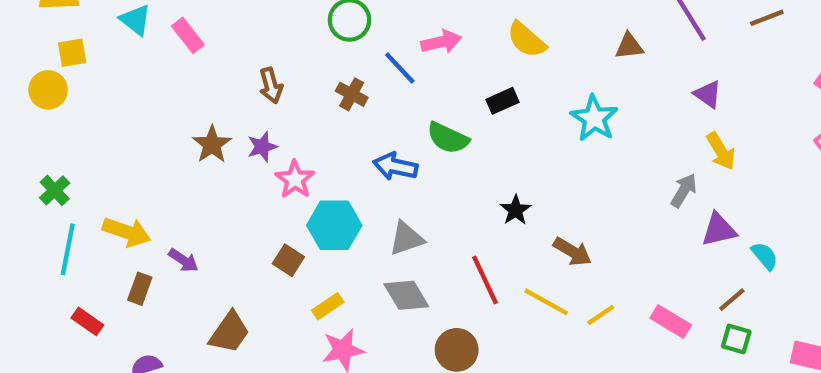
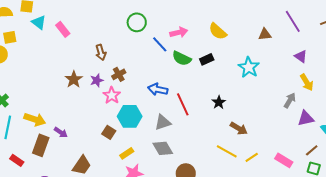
brown cross: (352, 94) -> (119, 74), moved, turned 32
green semicircle: (448, 138) -> (182, 58), moved
black star: (516, 210) -> (219, 102), moved
red line: (485, 280) -> (183, 104), moved
brown rectangle: (140, 289) -> (41, 145), size x1.5

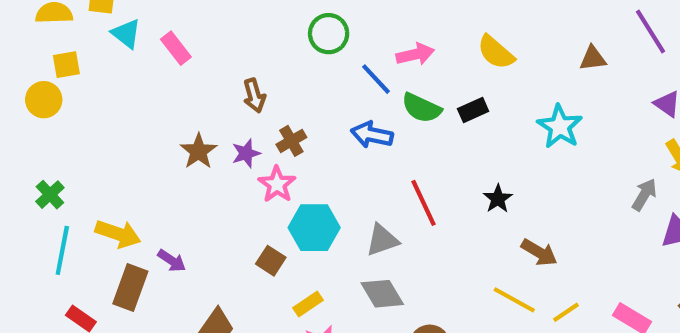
blue arrow: (158, 89) -> (372, 135), moved

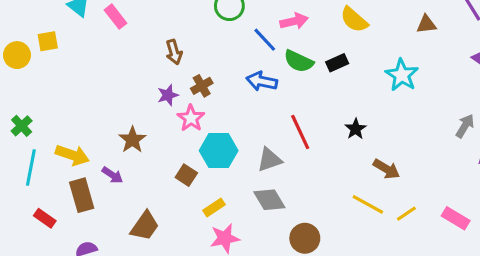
yellow square: (66, 65) -> (48, 41), moved
brown star: (199, 151) -> (132, 140), moved
brown rectangle: (130, 287) -> (82, 195), turned -36

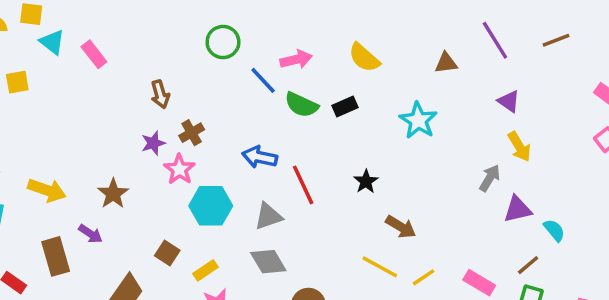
blue arrow: (262, 81) -> (260, 157), moved
yellow arrow: (72, 155) -> (47, 190), moved
brown square: (186, 175) -> (167, 253), moved

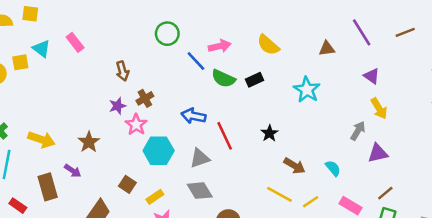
cyan triangle: (52, 42) -> (41, 49), moved
cyan semicircle: (554, 230) -> (333, 168), moved

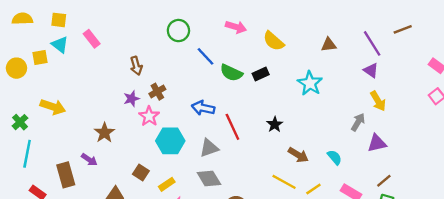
yellow square: (30, 14) -> (59, 20), moved
purple line: (362, 32) -> (372, 43), moved
pink arrow: (220, 46) -> (236, 27), moved, turned 30
yellow arrow: (41, 140) -> (53, 107), moved

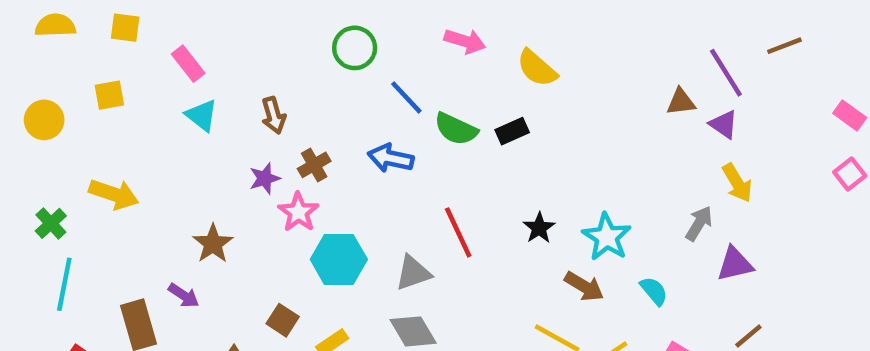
cyan triangle: (60, 45) -> (202, 115), moved
brown triangle: (329, 45) -> (681, 102), moved
yellow square: (40, 58) -> (109, 95), moved
cyan star: (310, 83) -> (607, 237), moved
blue arrow: (203, 108) -> (391, 158), moved

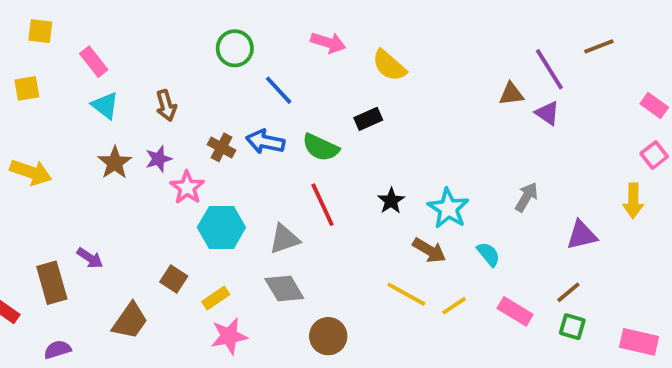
green semicircle: (456, 129) -> (321, 147), moved
brown cross: (314, 165) -> (221, 147), moved, turned -32
yellow arrow: (737, 183) -> (633, 201), moved, turned 32
brown star: (213, 244) -> (115, 163), moved
purple triangle: (735, 264) -> (582, 235), moved

